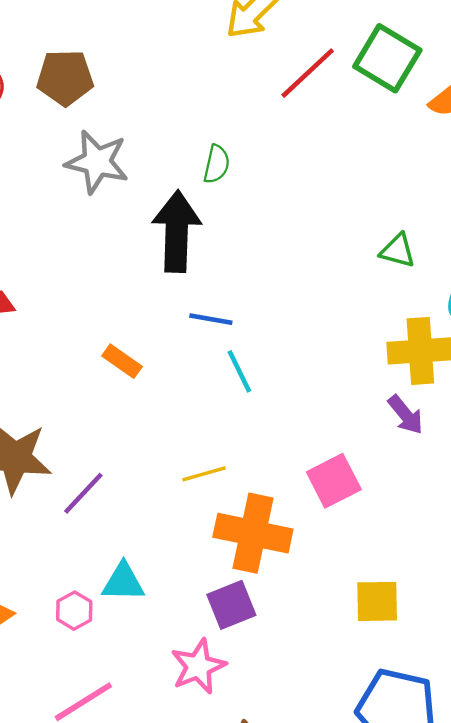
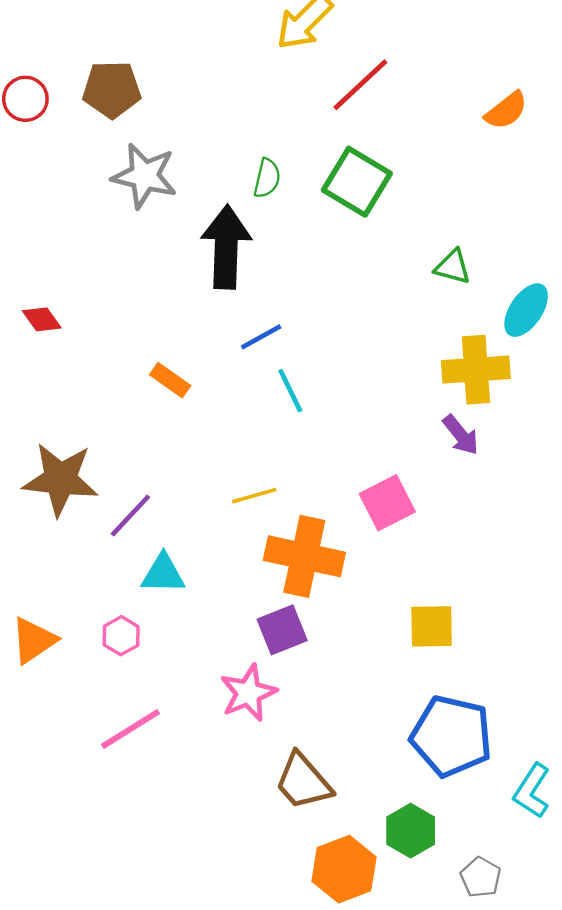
green square: (387, 58) -> (357, 182), moved
blue line: (211, 319) -> (261, 337), turned -39
cyan triangle: (123, 582) -> (163, 574), moved

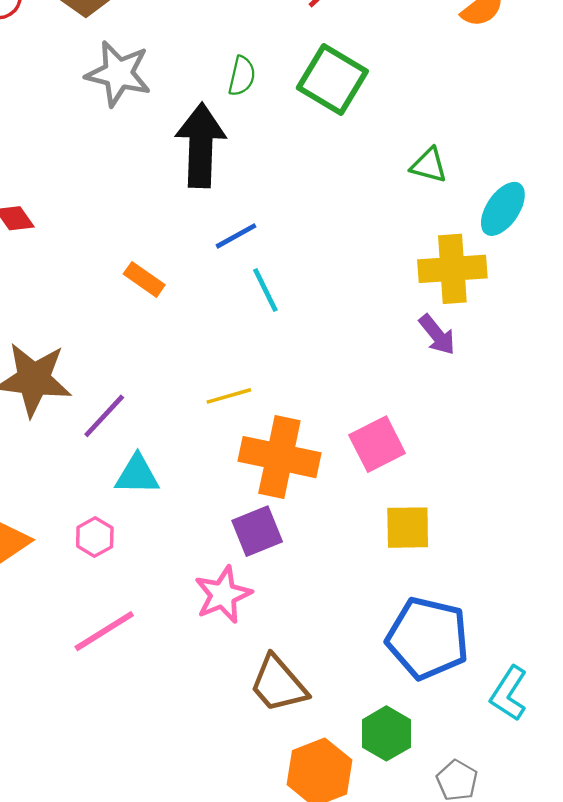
pink square: (387, 503) -> (377, 444), moved

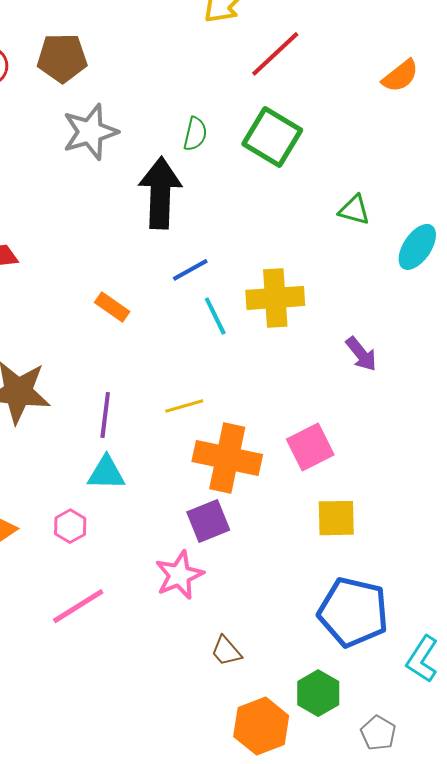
gray star: (118, 74) -> (90, 132), turned -30
yellow cross: (452, 269) -> (275, 298), moved
purple line: (104, 416) -> (105, 415), moved, turned -36
brown trapezoid: (278, 684) -> (226, 651), size x0.6

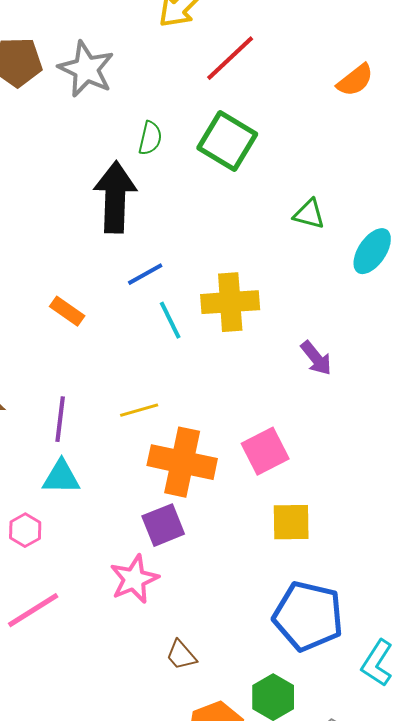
gray star: (90, 132) -> (86, 69), moved, turned -30

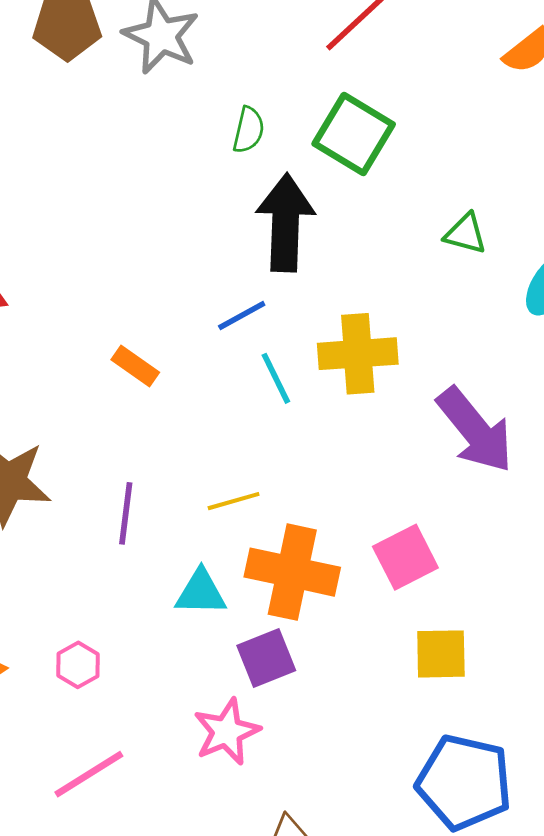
black arrow: (115, 197) -> (285, 223), moved
purple arrow: (316, 358) -> (475, 430), size x1.8
cyan triangle: (61, 477) -> (201, 593), moved

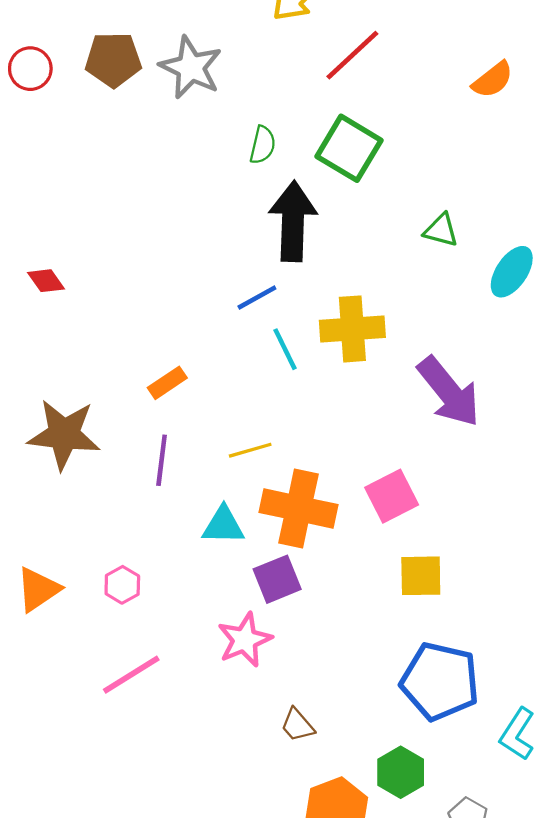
orange rectangle: (135, 366) -> (167, 383), moved, turned -69

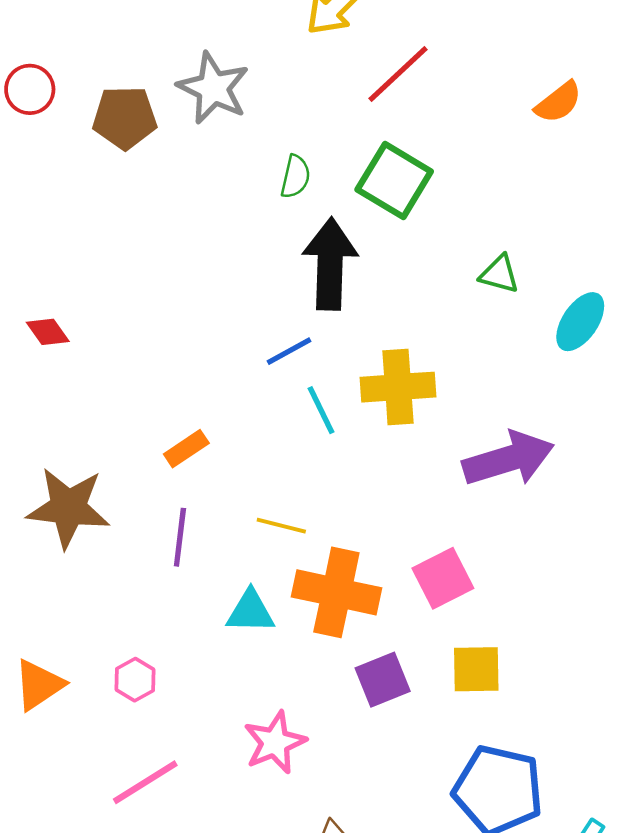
brown pentagon: (113, 60) -> (125, 118), moved
purple arrow: (449, 392) -> (508, 459), turned -68
yellow line: (250, 450) -> (281, 526), turned 30
purple square: (277, 579) -> (383, 680), moved

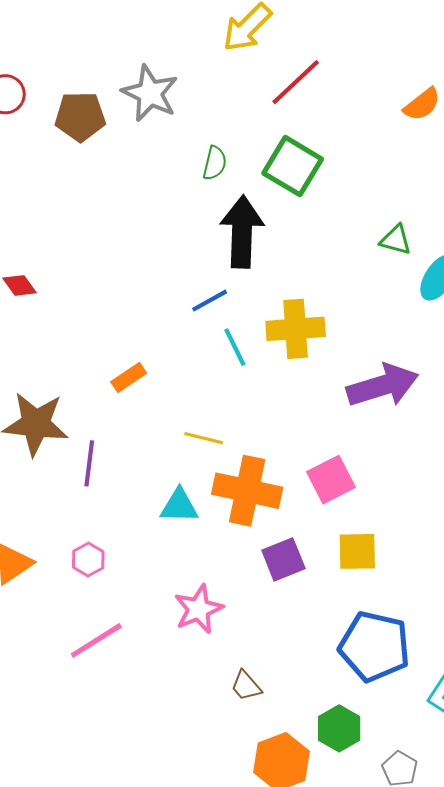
green triangle: (499, 274) -> (396, 240), moved
purple line: (180, 537) -> (89, 463), moved

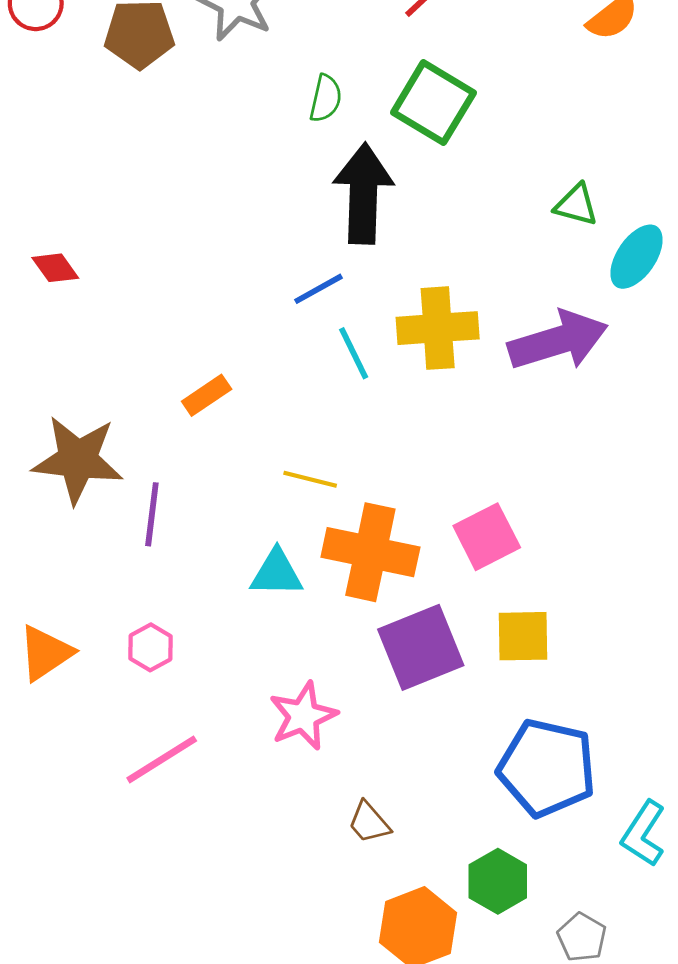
purple arrow: (383, 386) -> (558, 341), moved
purple square: (283, 559) -> (421, 647), size x1.4

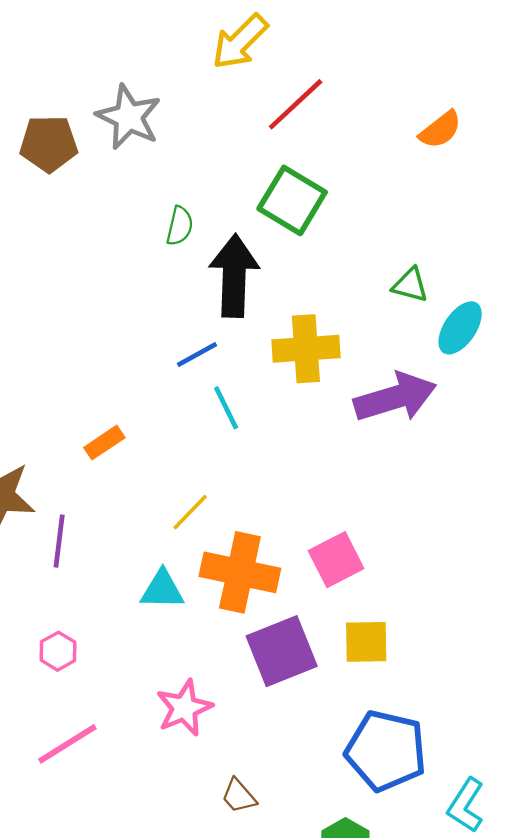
green semicircle: (326, 98) -> (180, 226), moved
yellow cross: (438, 328) -> (306, 349), moved
yellow line: (310, 479) -> (190, 512), turned -60

